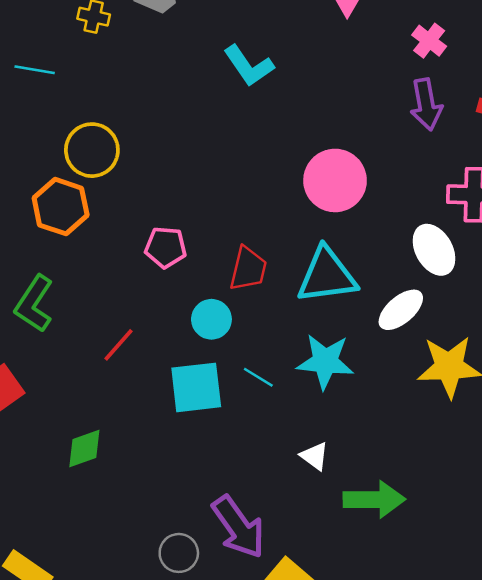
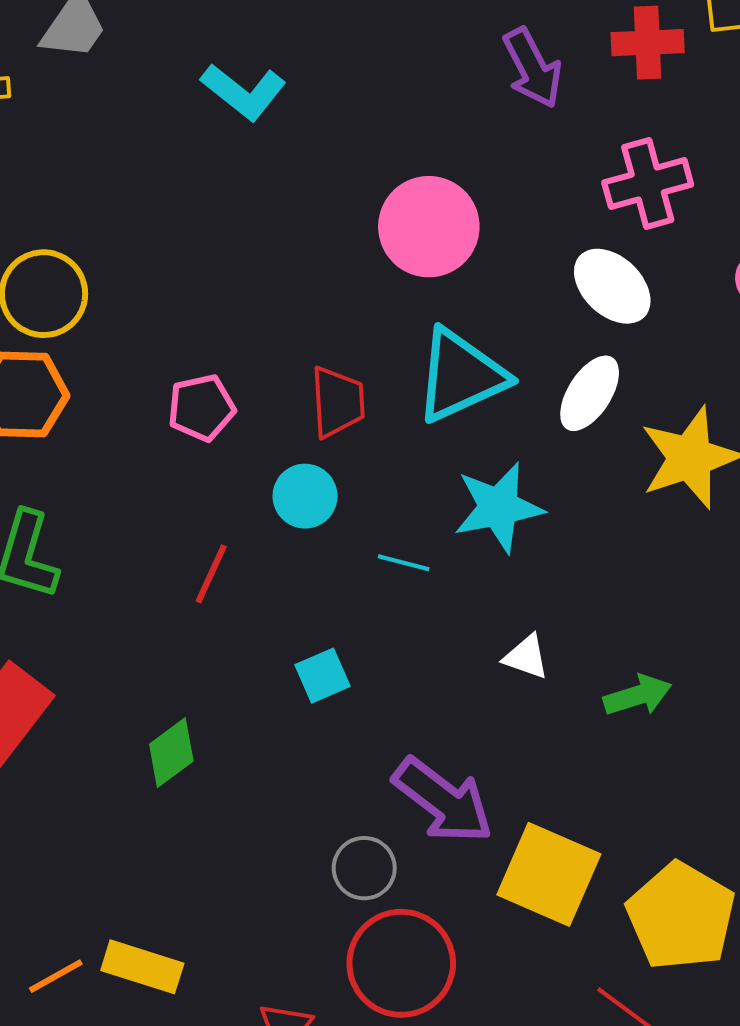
red line: (118, 345) -> (211, 574), moved
cyan square: (196, 387) -> (323, 676), moved, size x0.6
green arrow: (374, 500) -> (638, 695), size x0.7

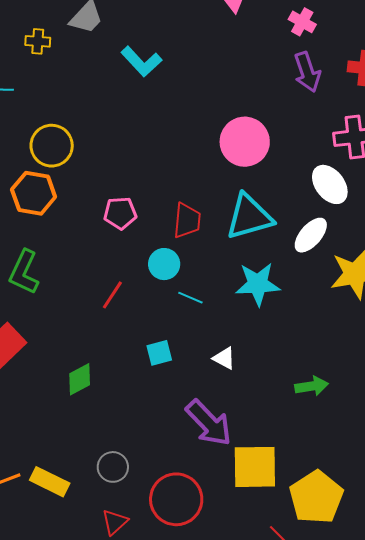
cyan L-shape: (244, 92) -> (141, 61), moved
cyan line: (404, 563) -> (190, 298), moved
white triangle: (526, 657) -> (224, 358), moved
gray circle: (364, 868) -> (113, 467), moved
yellow square: (549, 874) -> (255, 467), turned -33

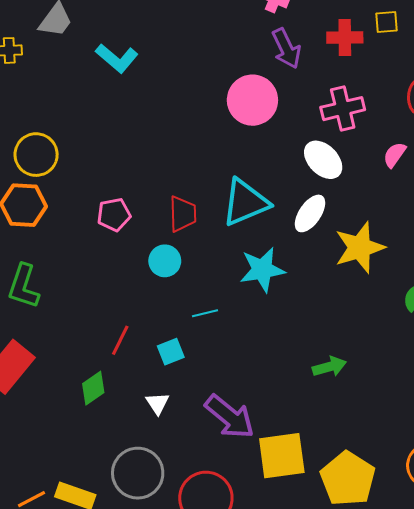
pink circle: (245, 142) -> (252, 100), moved
red line: (112, 295) -> (120, 340), moved
cyan line: (190, 298) -> (205, 313), moved, turned -30
white triangle: (224, 358) -> (157, 403), moved, turned 35
gray circle: (113, 467) -> (138, 473), size x1.6

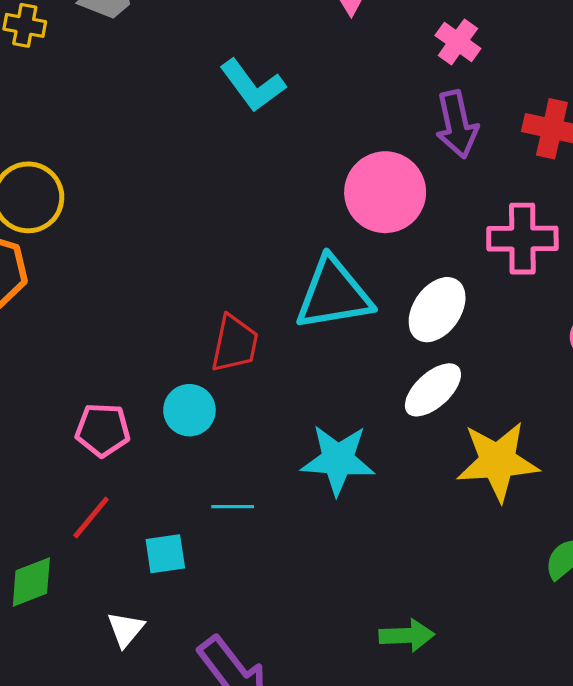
cyan L-shape: (117, 58) -> (253, 85), moved
white ellipse: (323, 160) -> (437, 310), moved, turned 66
cyan triangle: (245, 202) -> (334, 294), moved
pink pentagon: (114, 215) -> (103, 430), moved

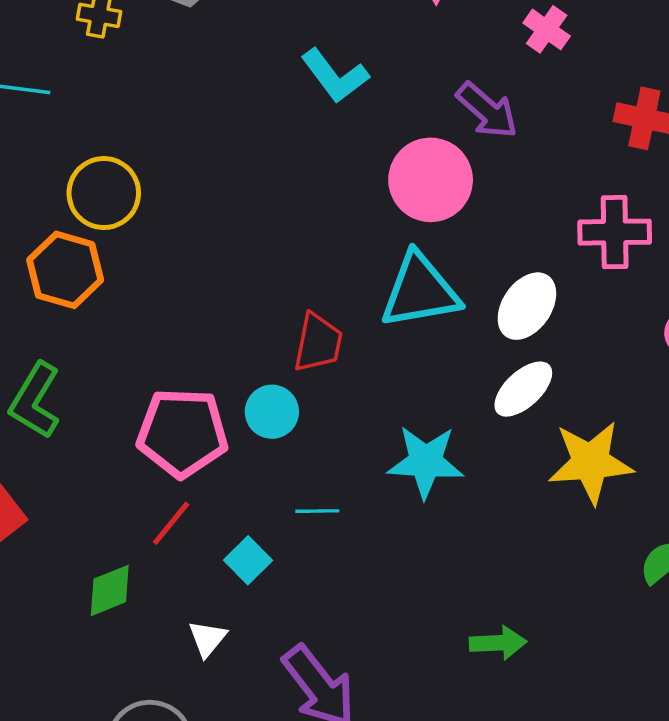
purple arrow: (457, 124) -> (487, 110), moved, turned -36
pink circle: (385, 192) -> (431, 180), moved
pink pentagon: (103, 430) -> (182, 433), size x1.6
cyan square: (165, 554) -> (248, 560), turned -36

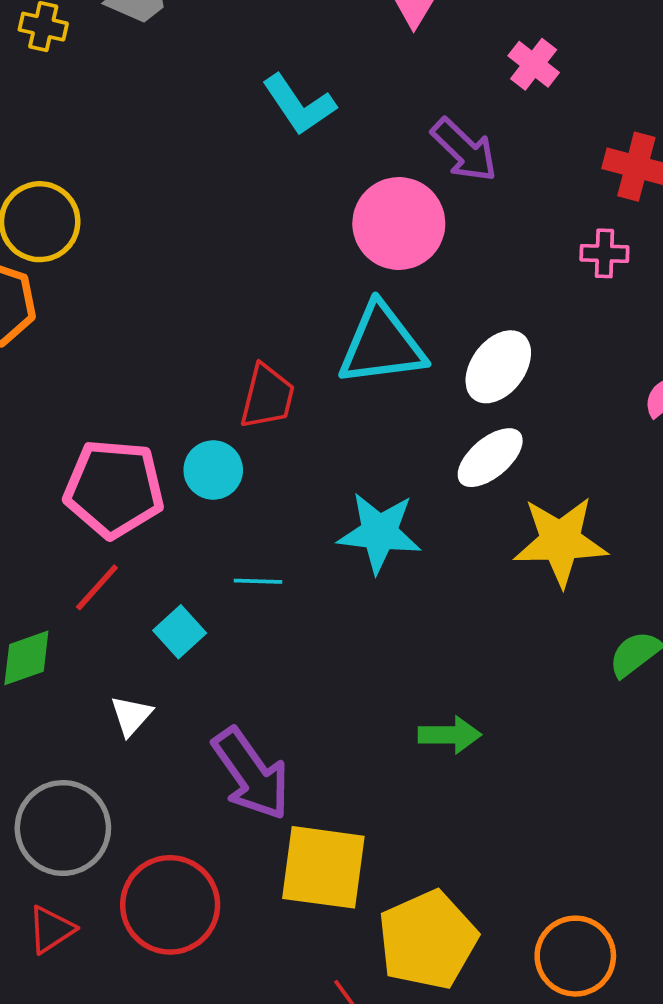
pink cross: (615, 232) -> (604, 253), moved, size x0.6

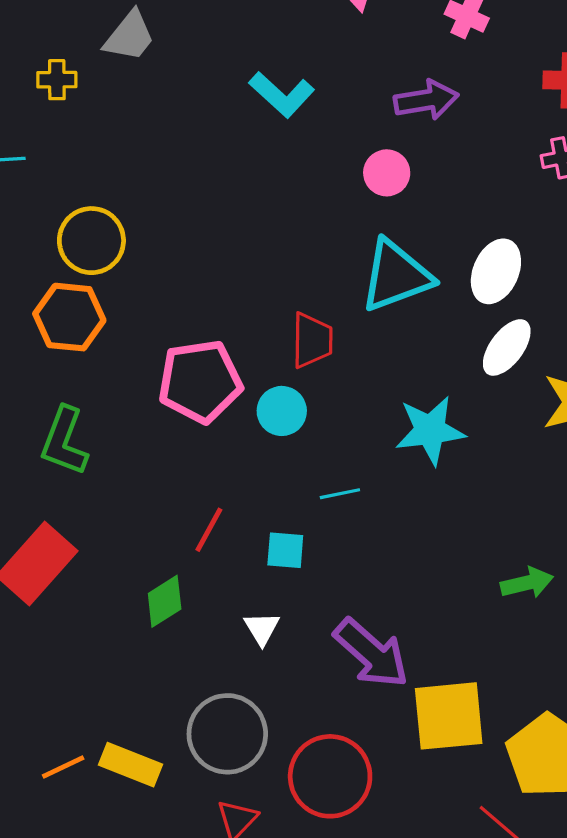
purple arrow: (464, 150) -> (426, 100), turned -40
pink circle: (399, 224) -> (387, 173), size x0.6
pink pentagon: (114, 489) -> (200, 381), moved
cyan square: (180, 632) -> (285, 550), turned -30

